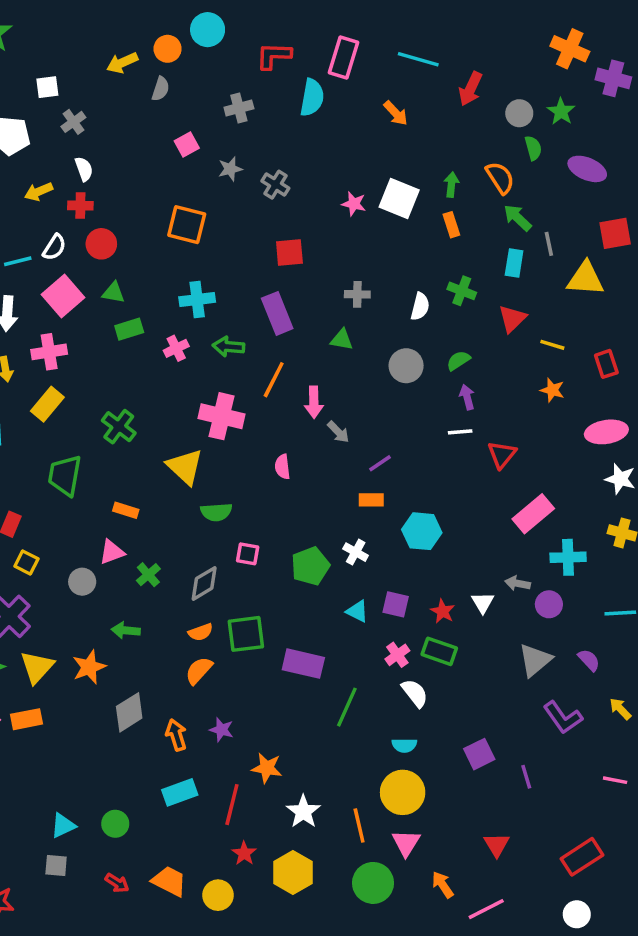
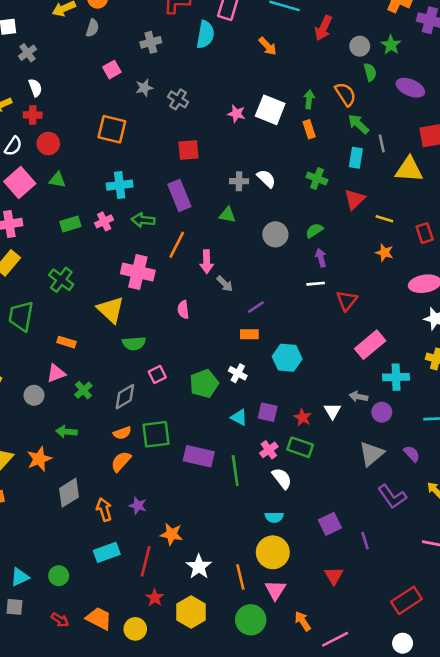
white semicircle: (420, 307) -> (266, 179), moved, turned -60
green rectangle: (129, 329) -> (70, 224), moved
pink square: (248, 554) -> (157, 375), turned -36
green line: (347, 707) -> (235, 471), moved, turned -32
red triangle: (497, 845) -> (334, 576), moved

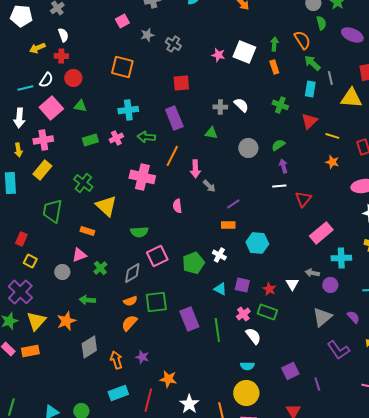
yellow triangle: (111, 310) -> (106, 206), moved
pink square: (157, 375) -> (157, 256), size x1.5
purple rectangle: (199, 456) -> (189, 319), turned 55

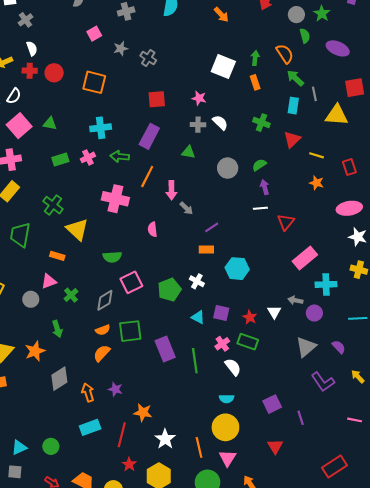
pink star: (218, 55) -> (199, 98), moved
red circle: (73, 78) -> (54, 73), moved
purple rectangle: (174, 118) -> (149, 136), turned 50
green arrow: (87, 300) -> (57, 329), turned -112

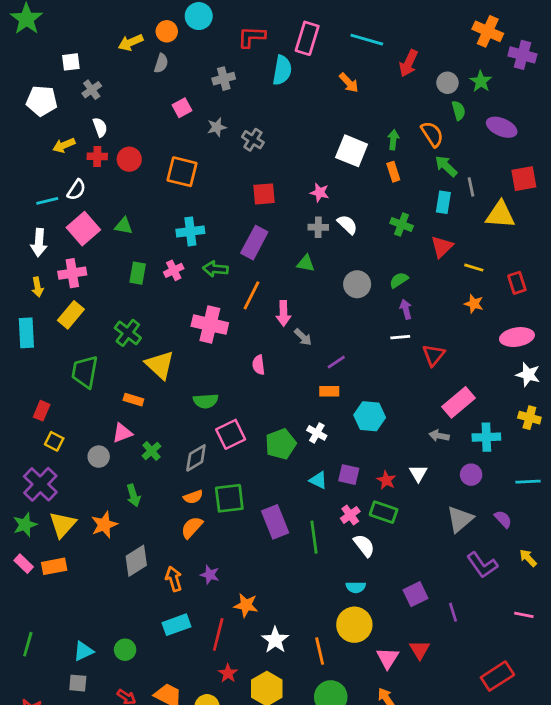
green rectangle: (60, 160) -> (138, 273), turned -63
gray arrow: (295, 300) -> (439, 436), moved
pink triangle: (228, 458) -> (388, 658), moved

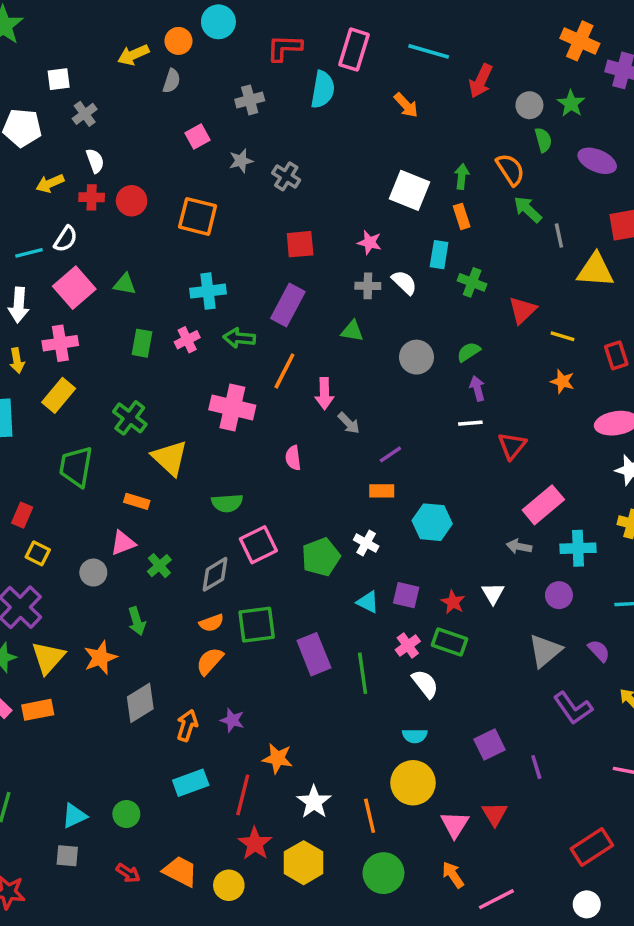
cyan rectangle: (443, 202) -> (439, 255), moved
orange arrow: (174, 579) -> (187, 725), turned 35
red star: (228, 673) -> (255, 844), size x1.4

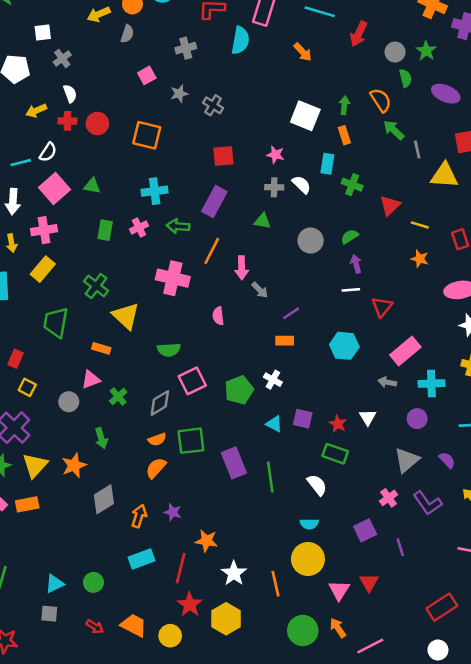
cyan hexagon: (432, 522) -> (344, 346), moved
pink cross: (408, 646) -> (389, 498), moved
green circle: (383, 873) -> (303, 630), moved

